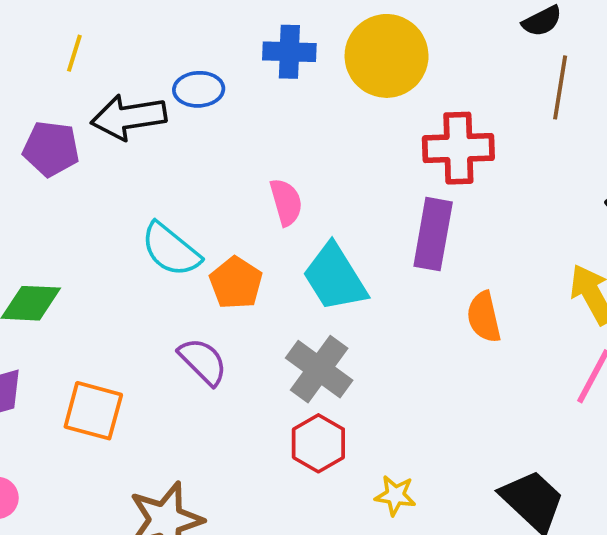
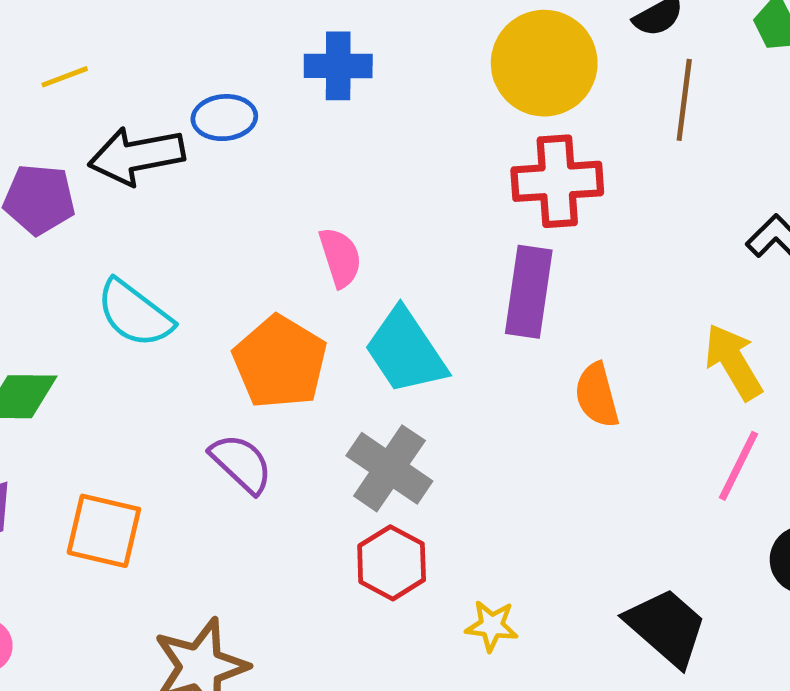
yellow line: (74, 53) -> (65, 77), turned 54
yellow circle: (387, 56) -> (544, 63), moved
cyan semicircle: (171, 250) -> (135, 314), moved
orange pentagon: (236, 283) -> (280, 362), size x1.4

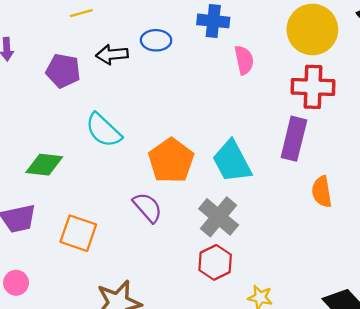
black arrow: (136, 156) -> (112, 54), size x0.7
pink semicircle: (340, 257) -> (244, 60), moved

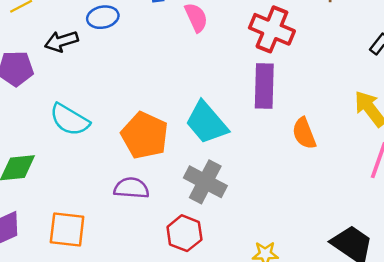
red cross: (313, 87) -> (272, 29), turned 33
purple semicircle: (148, 207) -> (131, 188), turned -32
red hexagon: (215, 262) -> (184, 233), moved

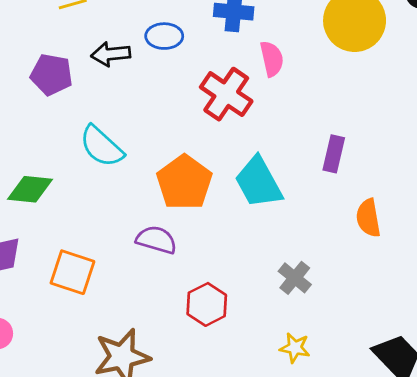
red cross: (272, 29) -> (226, 94), moved
purple rectangle: (264, 86) -> (334, 154), size x0.7
gray cross: (205, 182) -> (295, 278), moved, size x0.7

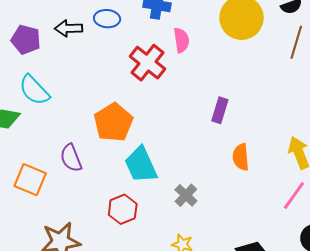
cyan semicircle: (102, 146) -> (34, 90), moved
cyan trapezoid: (258, 182) -> (141, 165), moved
purple semicircle: (156, 240) -> (71, 158), moved, turned -132

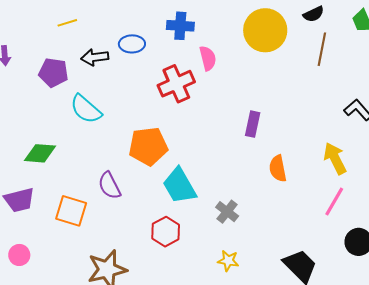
red cross: (147, 63) -> (176, 84), turned 33
cyan semicircle: (34, 90) -> (86, 109), moved
orange pentagon: (113, 122) -> (148, 146), turned 30

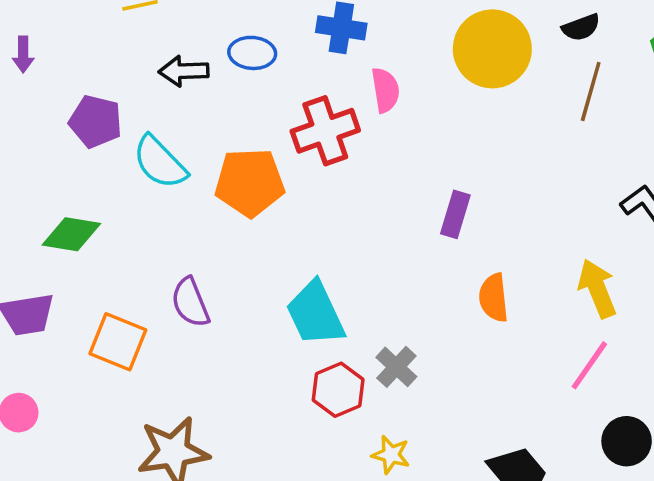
purple pentagon: (53, 73) -> (96, 121), moved
orange pentagon: (148, 146) -> (250, 182), moved
red hexagon: (166, 232) -> (338, 390), moved

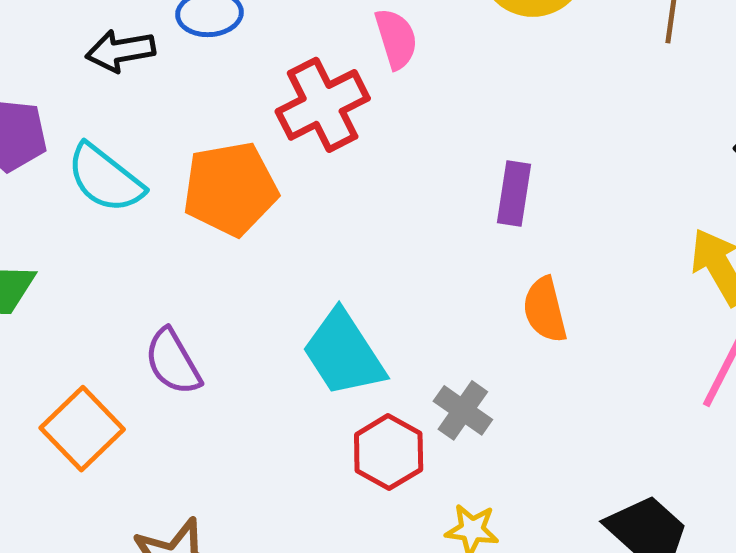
orange semicircle: (494, 298) -> (545, 310), moved
orange square: (118, 342) -> (82, 429), turned 32

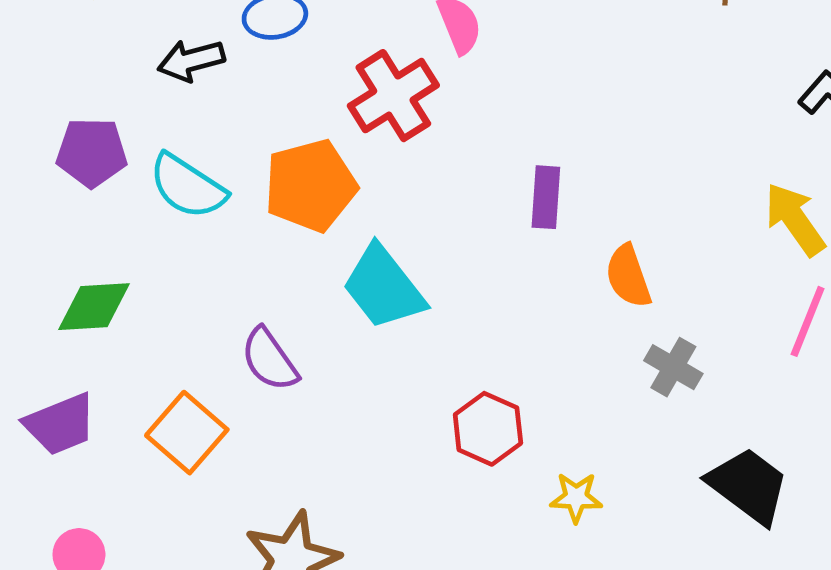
purple rectangle: (514, 193) -> (546, 197), moved
cyan trapezoid: (344, 353) -> (383, 287), moved
gray cross: (463, 410) -> (673, 367), moved

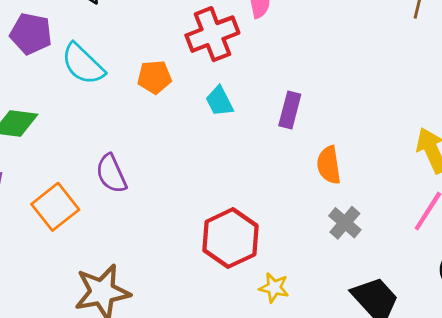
orange pentagon: (310, 185) -> (154, 77), size x0.6
cyan trapezoid: (383, 287) -> (219, 101), moved, size x0.6
red hexagon: (488, 429) -> (230, 238), size x1.4

